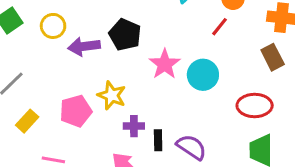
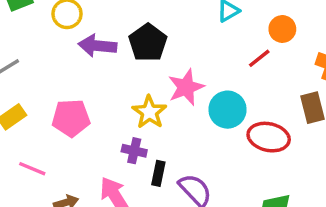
yellow star: (112, 95) -> (149, 112), moved
red ellipse: (255, 105) -> (269, 137), moved

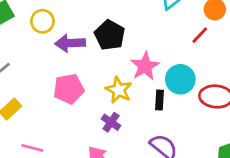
pink pentagon: (71, 118) -> (69, 89), moved
purple cross: (134, 151) -> (111, 122), turned 30
black rectangle: (158, 173) -> (159, 100), moved

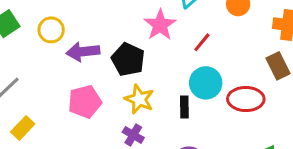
black pentagon: (110, 35) -> (128, 59), moved
red line: (200, 35) -> (202, 42), moved
pink star: (145, 66) -> (160, 25), moved

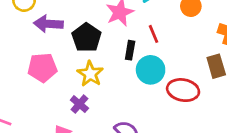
red line: (202, 42) -> (154, 34), turned -72
black rectangle: (184, 107) -> (130, 50), moved

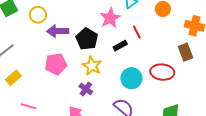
black rectangle: (130, 50) -> (120, 46), turned 56
cyan circle: (151, 70) -> (131, 78), moved

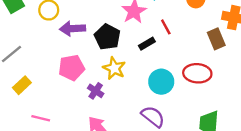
brown rectangle: (186, 52) -> (216, 39), moved
purple cross: (86, 89) -> (96, 91), moved

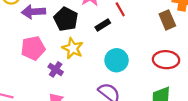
red ellipse: (197, 73) -> (166, 60), moved

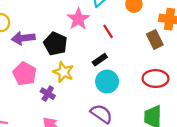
black rectangle: (103, 25) -> (100, 60), moved
pink pentagon: (33, 48) -> (25, 74), turned -30

